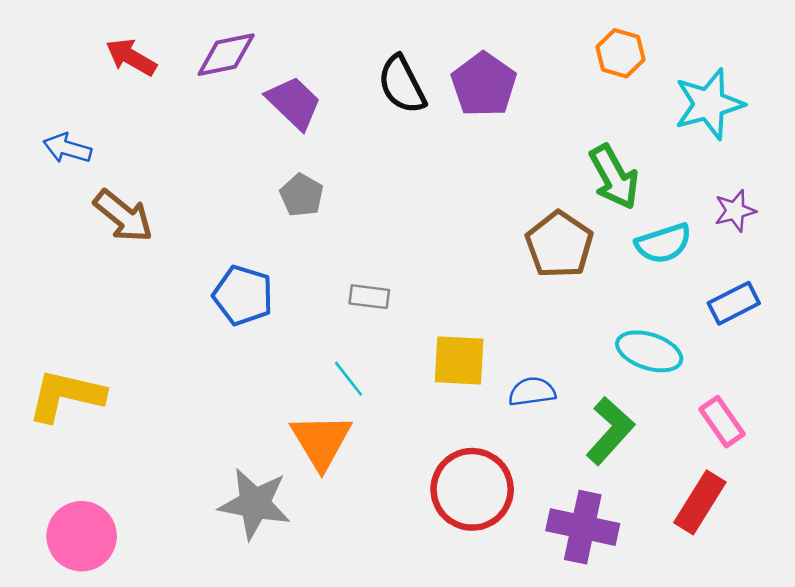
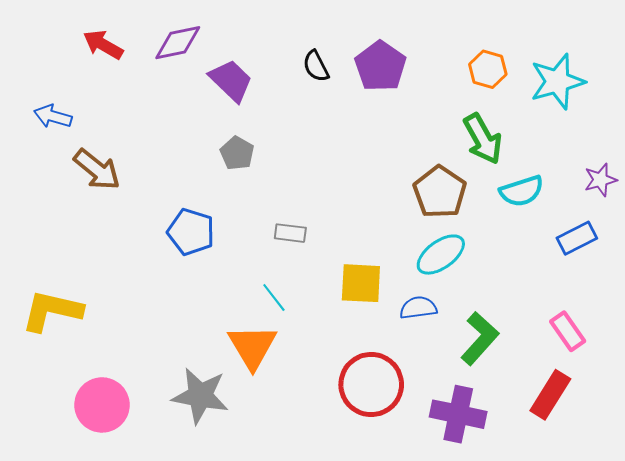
orange hexagon: (621, 53) -> (488, 69), moved
black semicircle: (402, 85) -> (316, 66), size x0.7
purple star: (735, 211) -> (600, 180), moved
cyan ellipse: (649, 351) -> (441, 255), moved, turned -54
pink circle: (82, 536) -> (102, 405), moved

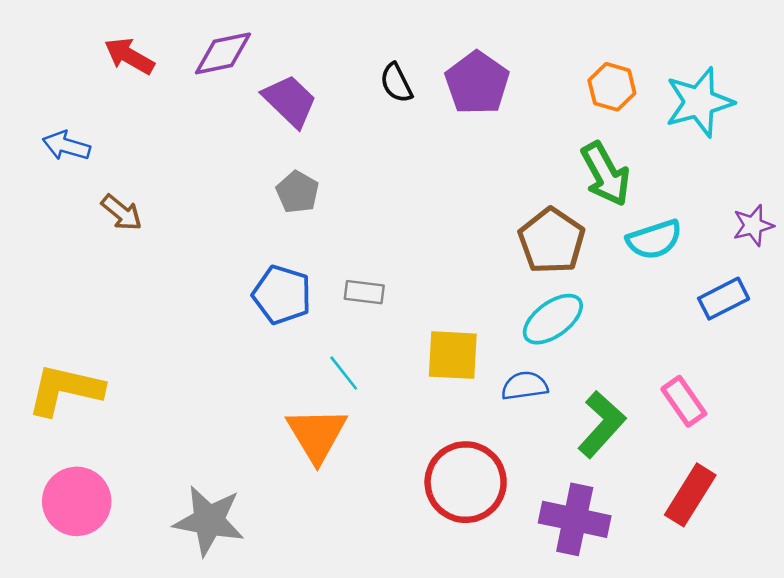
brown arrow: (97, 170) -> (122, 213), size x0.7
blue pentagon: (191, 232) -> (282, 295), moved
pink rectangle: (568, 331) -> (684, 401), moved
gray star: (200, 396) -> (209, 521), moved
pink circle: (102, 405) -> (77, 501), moved

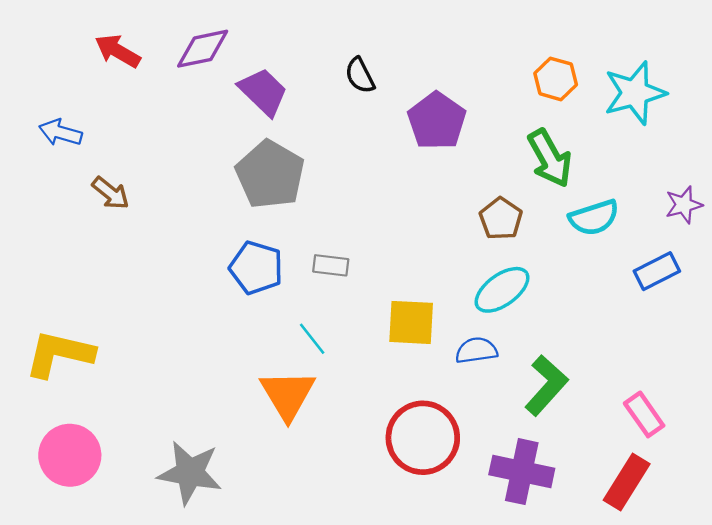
purple pentagon: (477, 83) -> (437, 121), moved
gray pentagon: (297, 192) -> (270, 174), size x1.8
brown pentagon: (552, 241) -> (501, 219), size x0.7
pink rectangle: (684, 401) -> (644, 414), moved
red rectangle: (690, 495) -> (627, 482), moved

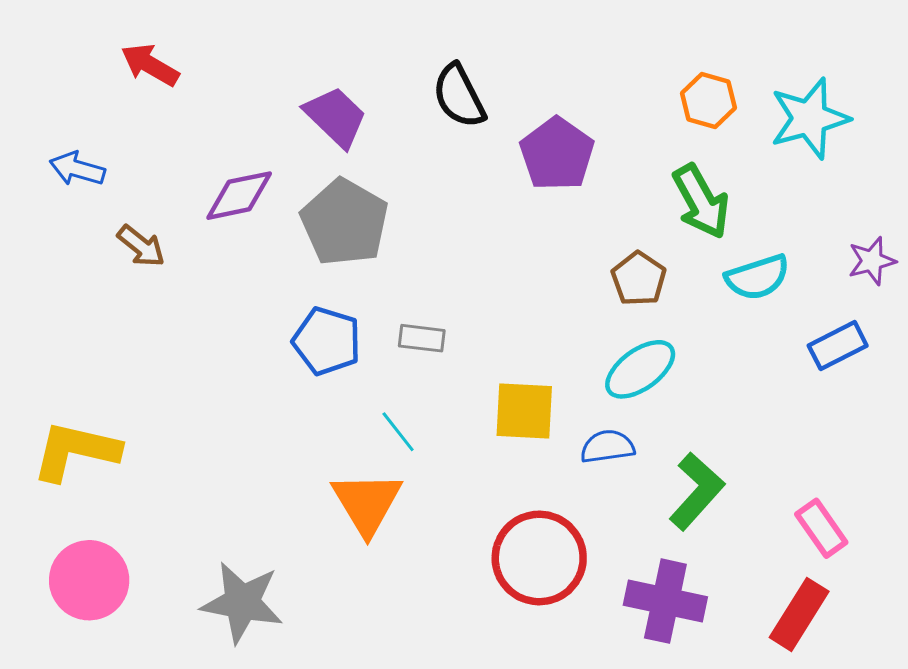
purple diamond: (203, 49) -> (239, 196), moved
black semicircle: (360, 75) -> (459, 96), size x1.4

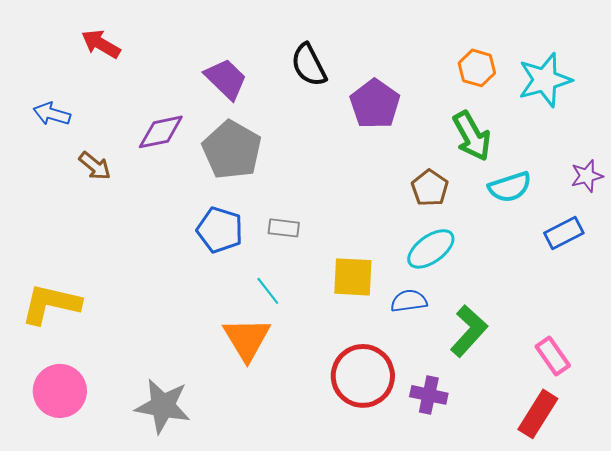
purple cross: (665, 601) -> (429, 395), moved, size x0.7

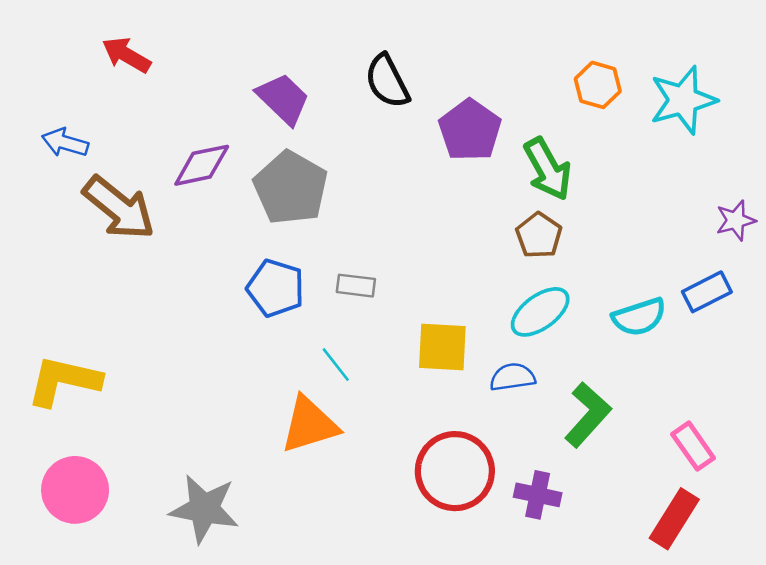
green arrow: (472, 136) -> (548, 169), moved
brown arrow: (95, 166) -> (119, 208), size x1.8
cyan semicircle: (510, 187) -> (639, 317), moved
orange triangle: (247, 339) -> (309, 425), turned 44

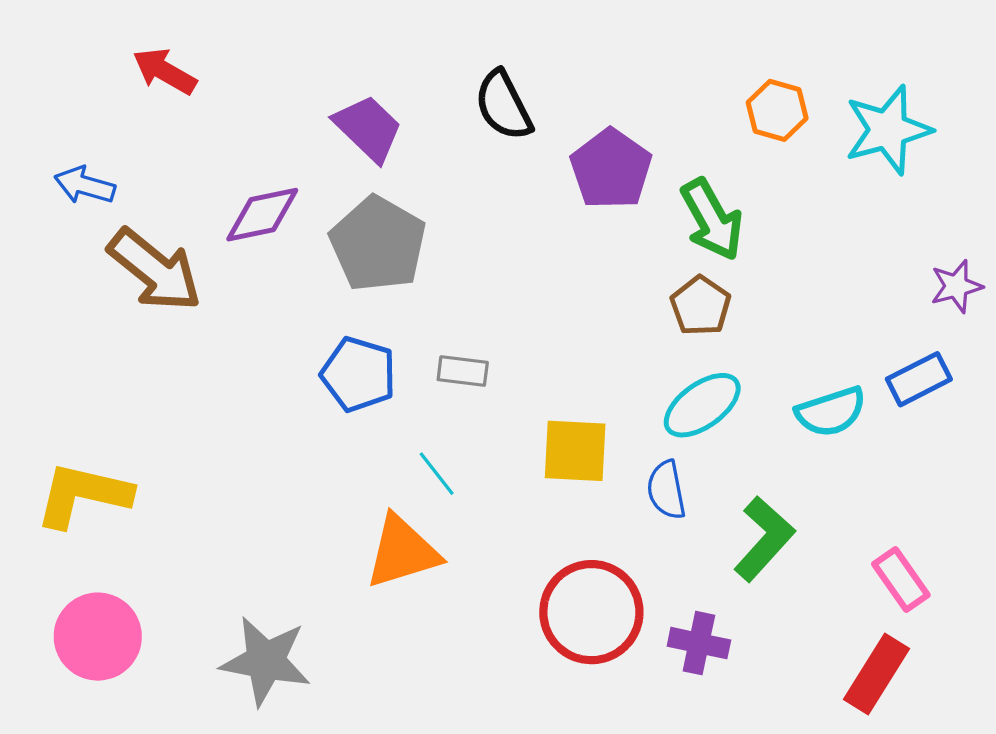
blue semicircle: (513, 377) -> (666, 490), turned -93

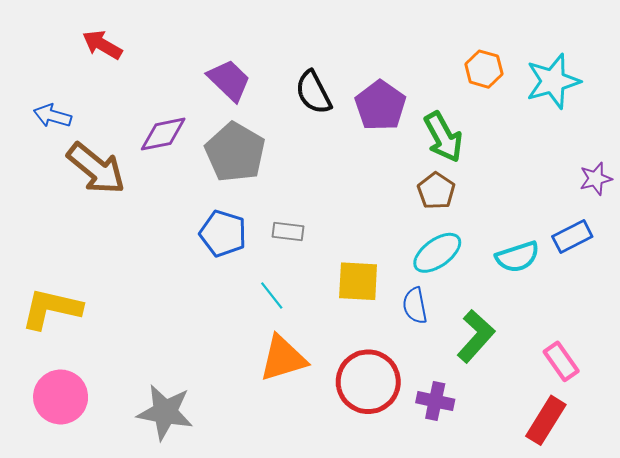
black semicircle: (503, 105) -> (313, 92), moved
orange triangle: (402, 552) -> (283, 358), moved

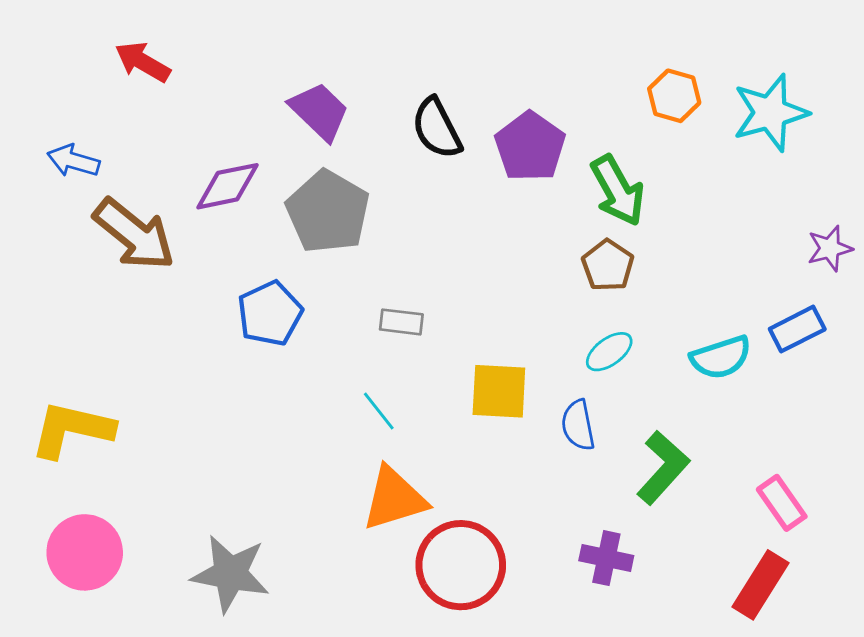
blue pentagon: (223, 234) -> (270, 313), moved, turned 30
cyan ellipse: (437, 253) -> (609, 352), size x0.7
red circle: (368, 382) -> (461, 565), moved

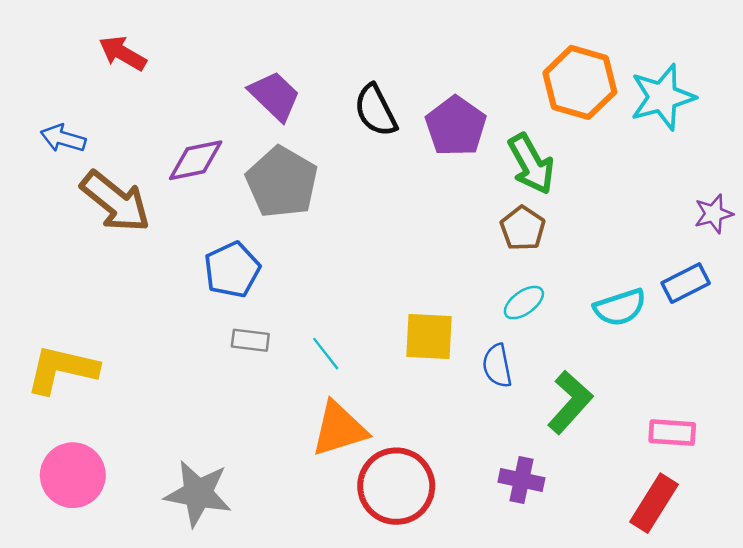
orange hexagon: (674, 96) -> (580, 82), size x1.6
gray rectangle: (401, 322) -> (250, 340), moved
pink rectangle: (782, 503) -> (672, 433), turned -51

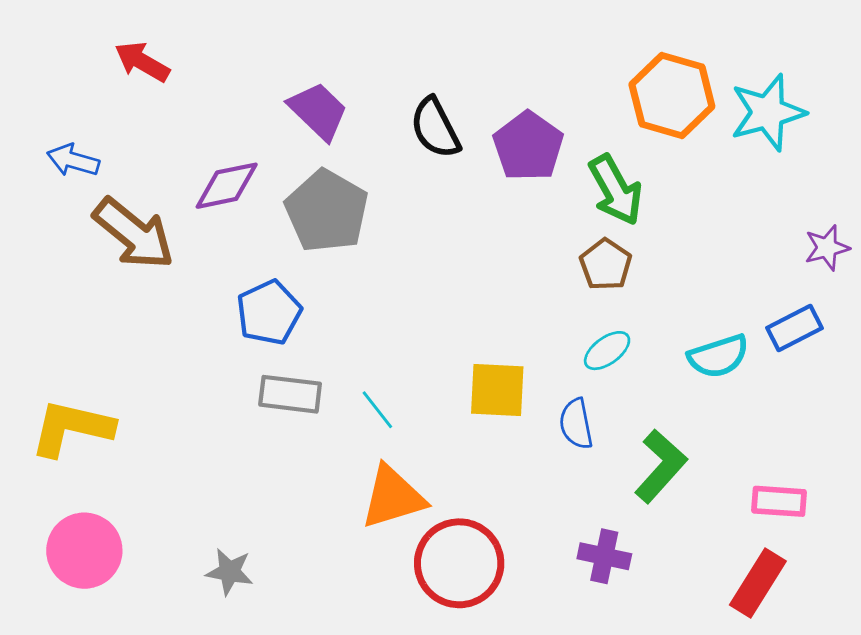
gray rectangle: (250, 340) -> (290, 394), size x1.4
gray star: (198, 493) -> (229, 572), size x0.6

